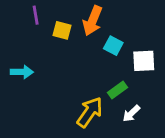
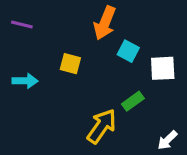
purple line: (36, 15) -> (22, 25), moved, turned -66
yellow square: (62, 30) -> (70, 64), moved
white arrow: (131, 114) -> (167, 140), moved

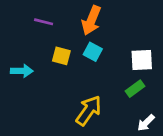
purple line: (22, 25) -> (44, 22), moved
cyan square: (128, 51) -> (93, 52), moved
green rectangle: (133, 101) -> (135, 89), moved

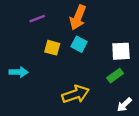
purple line: (44, 22) -> (37, 19), turned -35
cyan arrow: (22, 71) -> (19, 72), moved
yellow arrow: (89, 110) -> (76, 94), turned 36

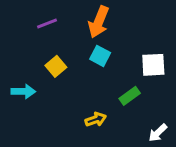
yellow square: (52, 48) -> (56, 66), moved, turned 35
green rectangle: (115, 76) -> (130, 96), moved
yellow arrow: (76, 94) -> (96, 119), size x0.6

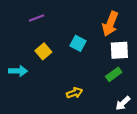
orange arrow: (99, 22) -> (110, 24), moved
green rectangle: (130, 96) -> (114, 74), moved

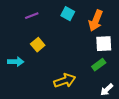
cyan square: (78, 43) -> (68, 14), moved
yellow arrow: (74, 93) -> (65, 81), size x1.5

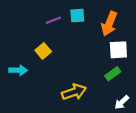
cyan square: (68, 14) -> (77, 16), turned -32
purple line: (32, 16) -> (53, 20), moved

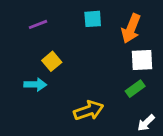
purple line: (53, 20) -> (38, 24), moved
cyan arrow: (18, 70) -> (35, 85), moved

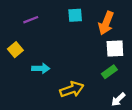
yellow square: (52, 61) -> (15, 50), moved
cyan arrow: (35, 85) -> (41, 68), moved

